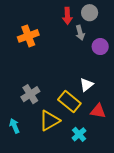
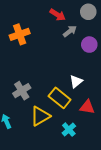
gray circle: (90, 13) -> (88, 12), moved
red arrow: (67, 16) -> (58, 15), turned -56
gray arrow: (80, 33) -> (70, 31), turned -112

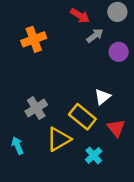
red triangle: (87, 107) -> (116, 128), turned 42

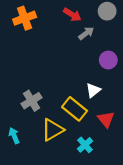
orange cross: (34, 39) -> (25, 18), moved
purple circle: (119, 52) -> (108, 60), moved

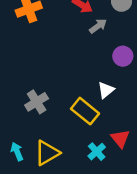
red triangle: (106, 119) -> (120, 138), moved
yellow triangle: (52, 130) -> (47, 153), moved
cyan arrow: (14, 136) -> (17, 152), moved

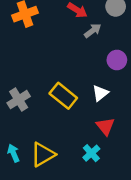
gray cross: (37, 102) -> (19, 100), moved
yellow rectangle: (85, 111) -> (63, 96), moved
red triangle: (120, 138) -> (105, 126), moved

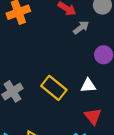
white triangle: (100, 93) -> (88, 86), turned 35

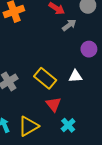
red triangle: (93, 116) -> (53, 104), moved

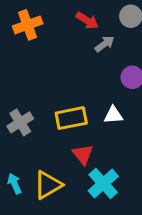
yellow rectangle: (45, 78) -> (71, 118), turned -50
cyan cross: (68, 125) -> (103, 183), size x1.5

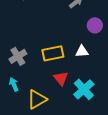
cyan arrow: (14, 183) -> (14, 84), moved
cyan cross: (103, 183) -> (84, 89), moved

